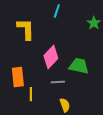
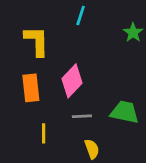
green trapezoid: (79, 66) -> (125, 112), moved
orange rectangle: (18, 77) -> (31, 88), moved

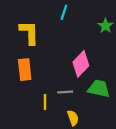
pink diamond: (72, 81) -> (81, 64), moved
yellow line: (44, 133) -> (45, 102), moved

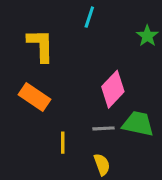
orange rectangle: (25, 70) -> (34, 97), turned -50
gray line: (65, 92) -> (103, 128), moved

